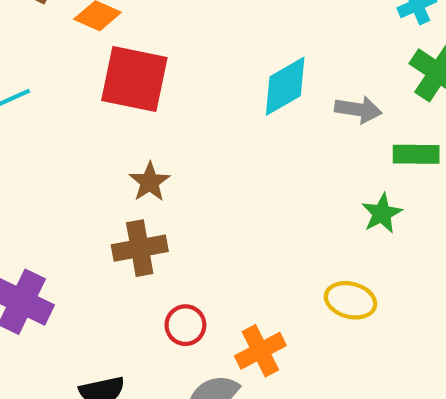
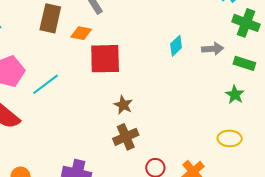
cyan diamond: (285, 86) -> (176, 46), size x0.7
green rectangle: (416, 154) -> (244, 63), turned 30

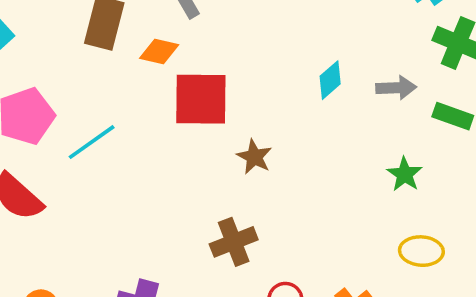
green star: (235, 95) -> (405, 174), moved
brown star: (123, 105) -> (254, 157), moved

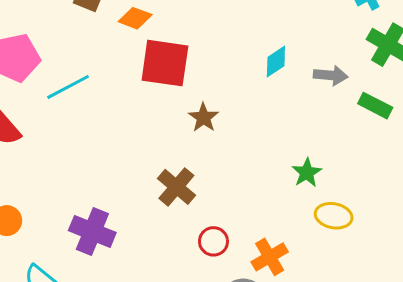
green star: (405, 174) -> (307, 173), moved
brown cross: (234, 242) -> (176, 187), turned -36

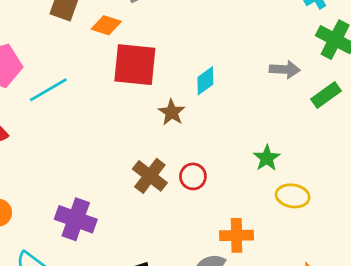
cyan diamond: (276, 62) -> (205, 81), moved
green rectangle: (375, 106) -> (326, 95), turned -60
red circle: (213, 241) -> (193, 176), moved
orange cross: (270, 257) -> (237, 235), turned 32

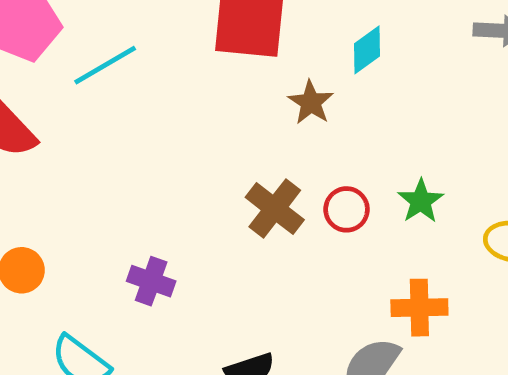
green star: (267, 158) -> (421, 201), moved
purple cross: (76, 219) -> (151, 281), size x0.7

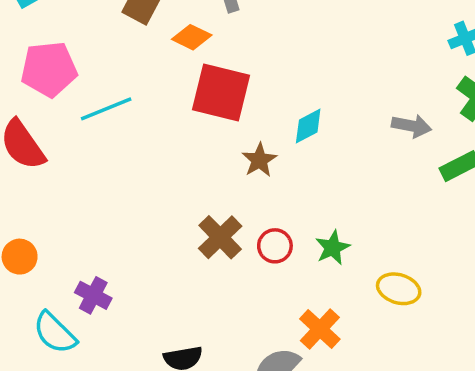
purple cross: (151, 281) -> (93, 295), moved
orange cross: (419, 308) -> (320, 329), turned 36

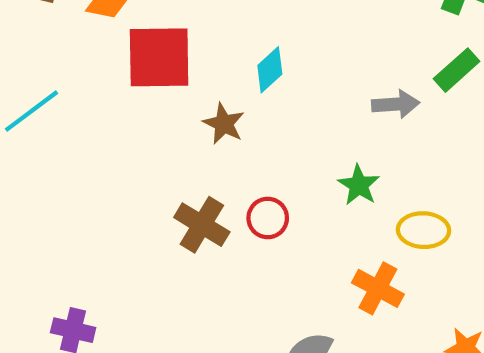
gray arrow: (411, 126) -> (396, 104), moved
green star: (333, 248) -> (359, 185), moved
orange cross: (320, 329) -> (378, 288), moved

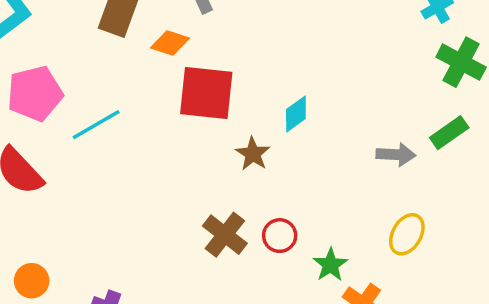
green star: (359, 185) -> (330, 265), moved
yellow ellipse: (423, 230) -> (407, 234), moved, turned -69

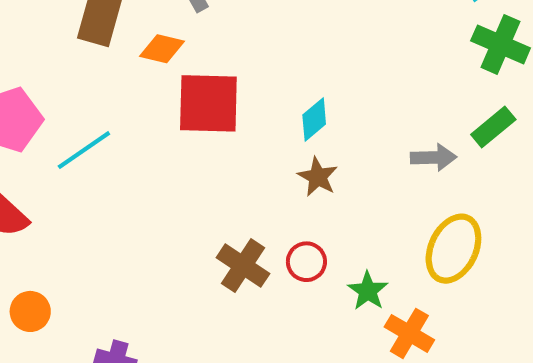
brown star: (253, 154) -> (318, 177), moved
yellow ellipse: (407, 234) -> (453, 249), size x1.4
orange circle: (32, 281) -> (30, 311), moved

